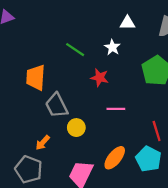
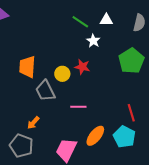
green line: (75, 50) -> (80, 22), moved
pink line: (116, 109) -> (78, 107), moved
yellow circle: (76, 128) -> (62, 74), moved

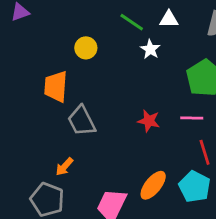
red star: (82, 67) -> (149, 121), moved
yellow circle: (62, 74) -> (86, 48), moved
pink line: (78, 107) -> (192, 118), moved

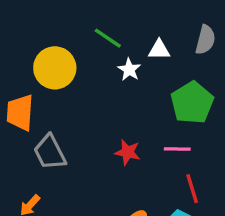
white triangle: (169, 19) -> (159, 50), moved
yellow circle: (86, 48) -> (55, 68), size x1.6

